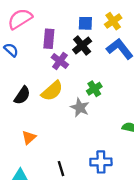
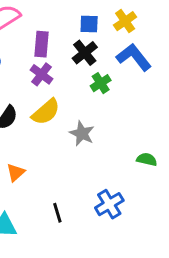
purple cross: (60, 61) -> (42, 74), moved
green cross: (94, 89) -> (101, 83), moved
blue cross: (101, 162) -> (109, 204), turned -30

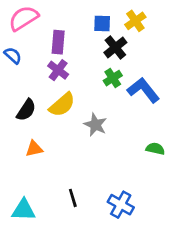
black cross: (85, 53) -> (115, 47), moved
blue L-shape: (134, 57) -> (143, 90), moved
orange triangle: (16, 172) -> (34, 149), moved, turned 30
blue cross: (109, 204) -> (121, 205), moved, turned -30

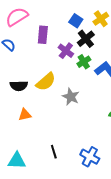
blue square: (102, 24) -> (76, 21), turned 32
purple cross: (58, 70) -> (66, 51), moved
black semicircle: (26, 110) -> (19, 86), turned 54

